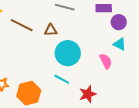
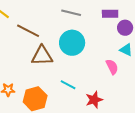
brown triangle: (51, 30) -> (42, 56), moved, size x1.6
cyan circle: (68, 53) -> (72, 43), moved

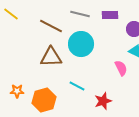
purple rectangle: (110, 14) -> (110, 15), moved
brown line: (28, 31) -> (51, 26), moved

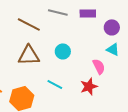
cyan circle: (81, 44) -> (63, 51), moved, size x0.6
red star: (103, 101) -> (89, 86), moved

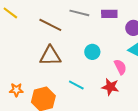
cyan circle: (63, 51) -> (92, 52), moved
red star: (89, 86) -> (110, 87), turned 30

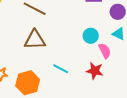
cyan circle: (92, 52) -> (91, 36), moved

